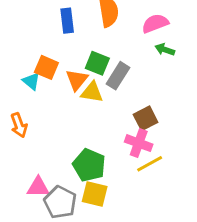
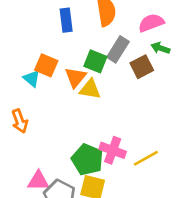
gray rectangle: (118, 76) -> (118, 49), moved
brown square: (146, 118) -> (142, 67), moved
pink cross: (139, 143) -> (113, 150), moved

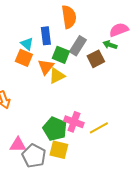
blue rectangle: (66, 20) -> (46, 36), moved
pink semicircle: (151, 23) -> (119, 30), moved
cyan triangle: (32, 79) -> (27, 44), moved
yellow triangle: (90, 89) -> (57, 76), turned -36

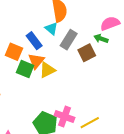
blue rectangle: (46, 36) -> (34, 41), moved, turned -30
cyan triangle: (27, 44) -> (51, 29), moved
green square: (61, 55) -> (25, 69), moved

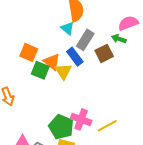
blue rectangle: (34, 41) -> (75, 57), moved
orange triangle: (36, 61) -> (52, 62), turned -30
yellow triangle: (47, 70) -> (63, 71), turned -36

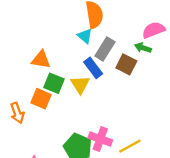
orange square: (29, 52) -> (41, 99), moved
brown square: (104, 53) -> (126, 64), turned -36
orange triangle: (52, 62) -> (41, 60), moved, turned -30

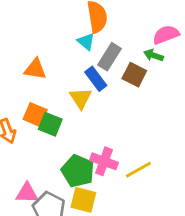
green square: (54, 83) -> (50, 124), moved

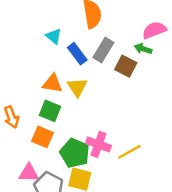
cyan triangle: (86, 42) -> (54, 36), moved
orange triangle: (35, 69) -> (52, 84), moved
blue rectangle: (96, 79) -> (77, 54), moved
orange square: (35, 115) -> (42, 137), moved

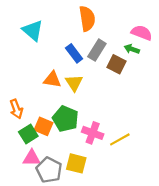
pink semicircle: (154, 30) -> (142, 33), turned 42
cyan triangle: (54, 36) -> (33, 31), moved, size x1.5
green square: (50, 111) -> (28, 134), moved, turned 36
green pentagon: (75, 153) -> (65, 119), moved

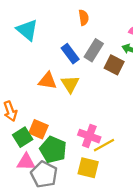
orange semicircle: (87, 19) -> (84, 18), size x0.6
green pentagon: (65, 119) -> (53, 150), moved
yellow line: (120, 139) -> (104, 145), moved
yellow square: (76, 163) -> (88, 168), moved

